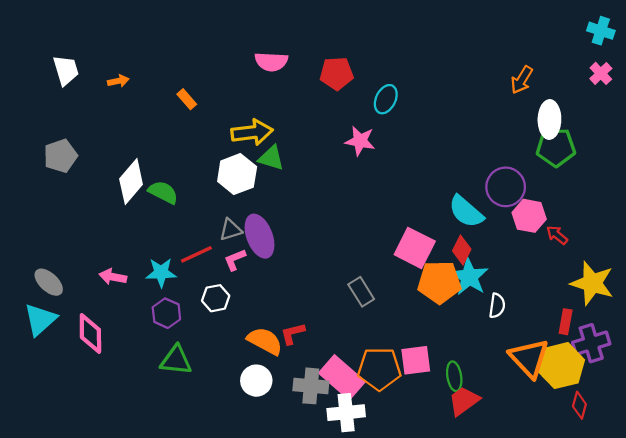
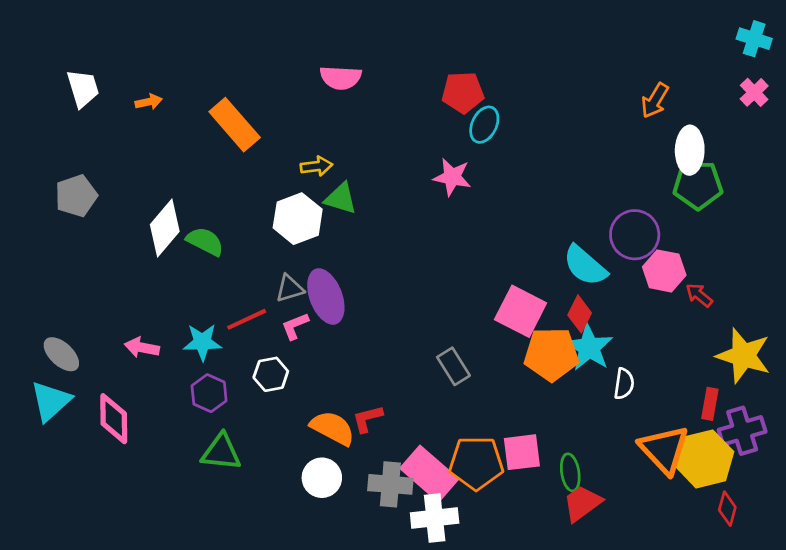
red pentagon: (337, 73) -> (463, 92), moved
orange rectangle: (187, 99) -> (235, 125), size x2.0
yellow arrow: (252, 132) -> (316, 166), size x0.6

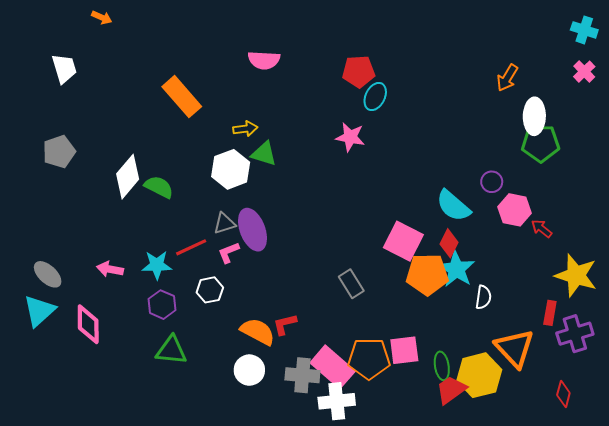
orange arrow: (149, 102) -> (102, 17), moved, turned 36
purple circle: (635, 235) -> (492, 182), size x0.6
yellow hexagon: (704, 459) -> (479, 375), moved

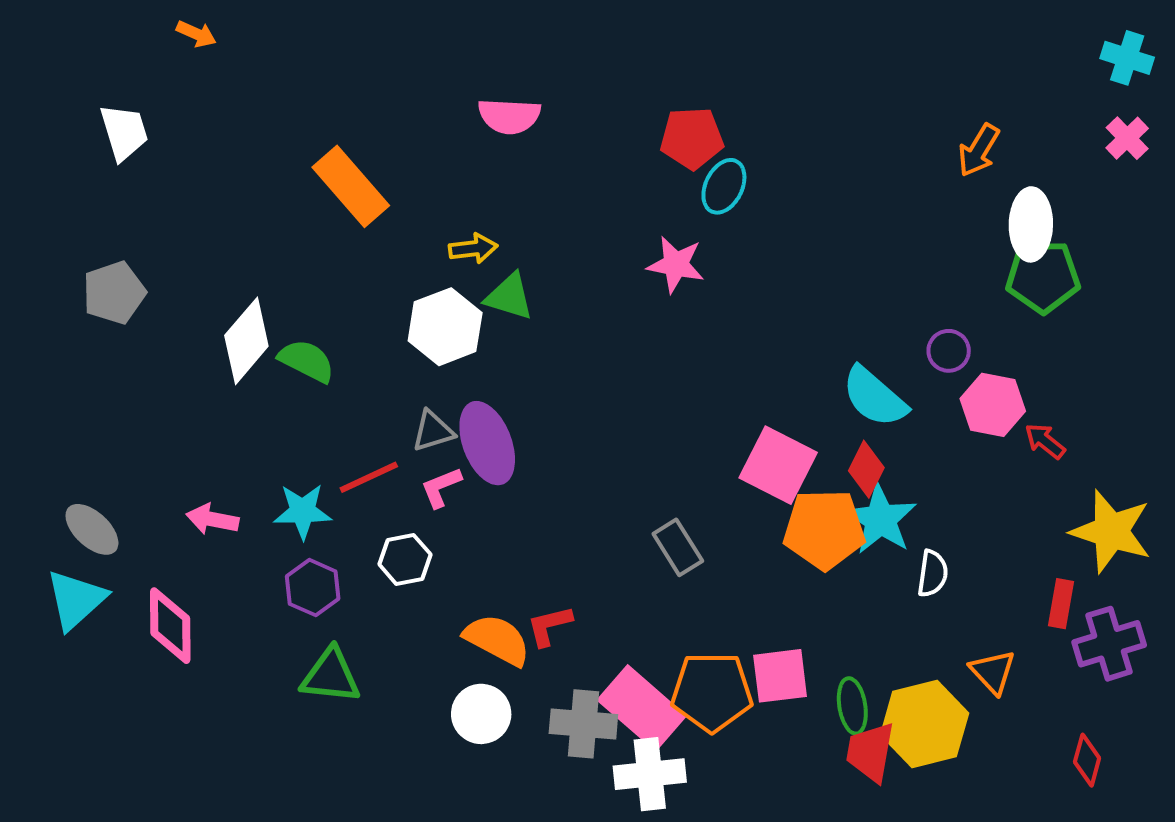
orange triangle: (515, 348) -> (993, 672), size x0.6
red trapezoid: (451, 390) -> (870, 752), turned -44

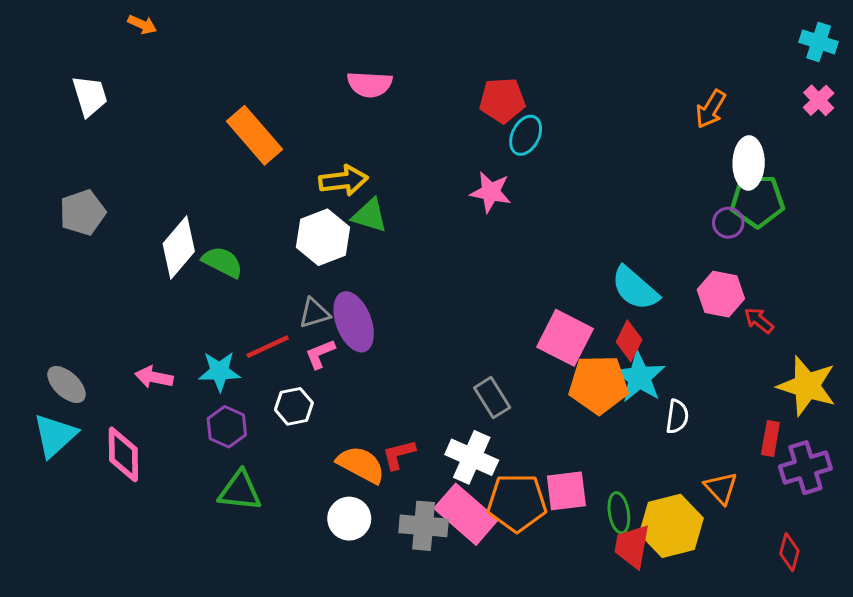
yellow arrow: (473, 248) -> (343, 180), size x1.4
purple circle: (949, 351) -> (728, 223), moved
white cross: (650, 774) -> (472, 457), moved, turned 30

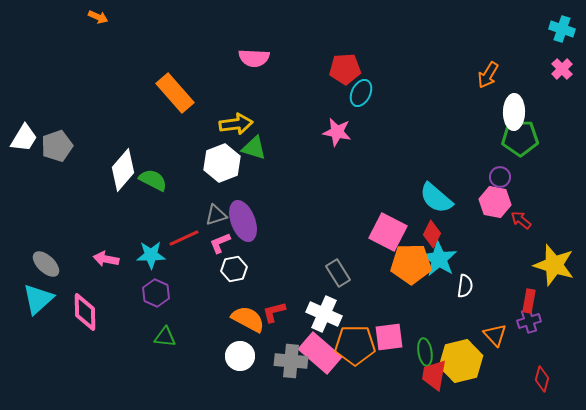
white trapezoid: (90, 96) -> (24, 138), moved, turned 48
purple circle: (728, 223) -> (500, 177), moved
white hexagon: (294, 406) -> (234, 269), moved
purple cross: (805, 468) -> (529, 321), moved, size x0.7
green triangle: (240, 491) -> (165, 337), size x0.7

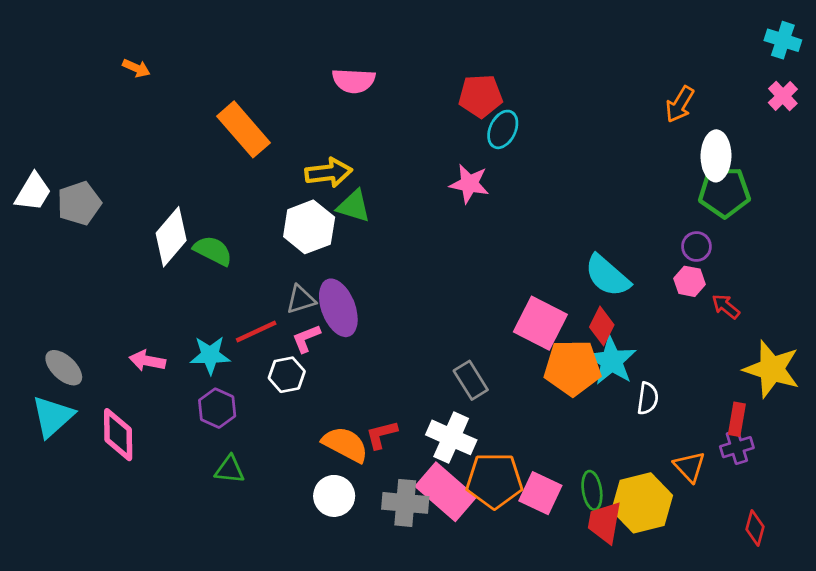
orange arrow: (98, 17) -> (136, 68), moved
pink hexagon: (495, 202) -> (690, 281), size x0.7
white hexagon: (234, 269) -> (287, 375), moved
pink square: (389, 337) -> (540, 493), moved, turned 32

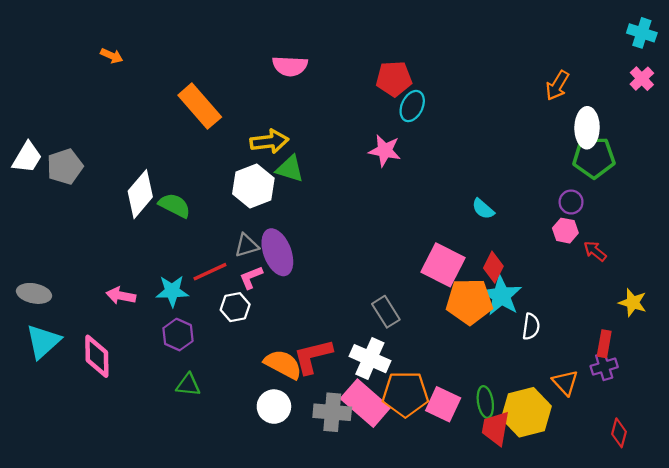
cyan semicircle: (607, 276) -> (483, 209), moved, size x0.6
gray ellipse: (64, 368) -> (34, 293), moved, turned -32
yellow star: (772, 369) -> (633, 303), size x0.6
red L-shape: (382, 435) -> (313, 356), size x1.5

